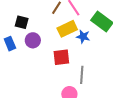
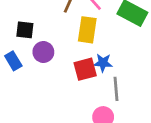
yellow rectangle: (67, 29) -> (87, 30), turned -48
blue star: (83, 37) -> (103, 63), moved

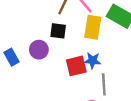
black square: (25, 30) -> (58, 31), moved
yellow rectangle: (87, 30) -> (93, 27), moved

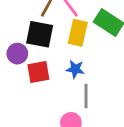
black square: (58, 31) -> (40, 34), size x1.5
red square: (76, 66) -> (38, 72), moved

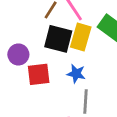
black square: (40, 34) -> (58, 39), moved

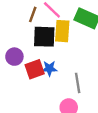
blue star: (76, 74) -> (49, 68), moved

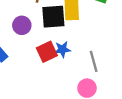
purple circle: (14, 57) -> (22, 25), moved

